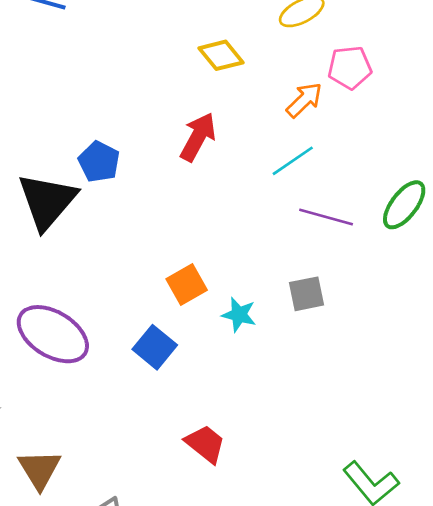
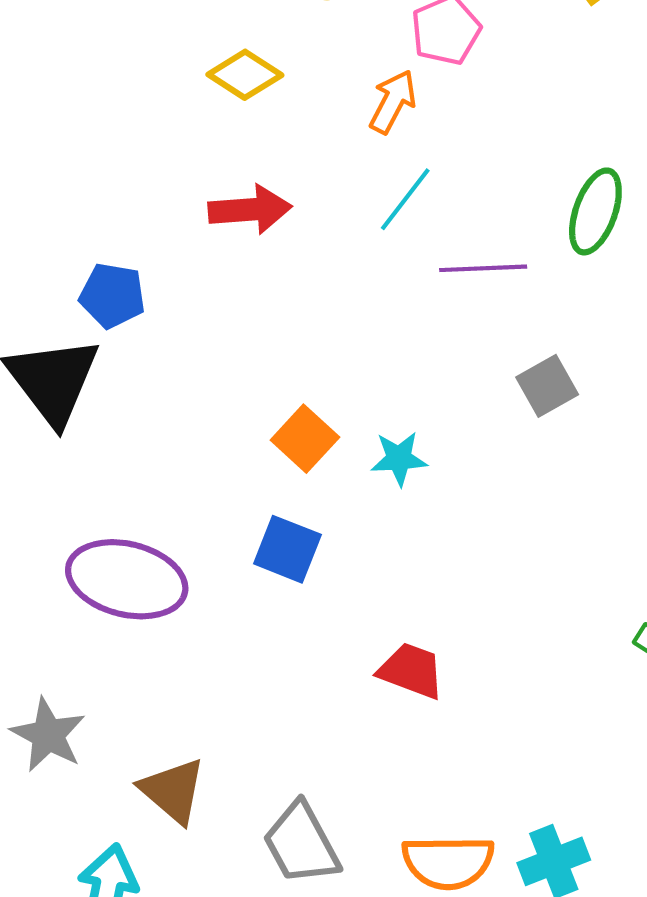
red arrow: (198, 137) -> (250, 210), turned 75
gray square: (306, 294) -> (547, 386), moved

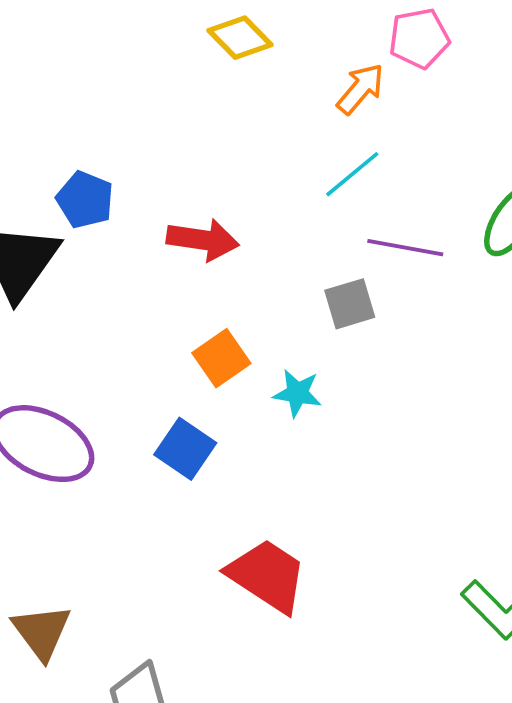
red arrow: (250, 210) -> (203, 240), moved
gray square: (547, 386) -> (350, 304), moved
red trapezoid: (411, 671) -> (267, 576), size x1.4

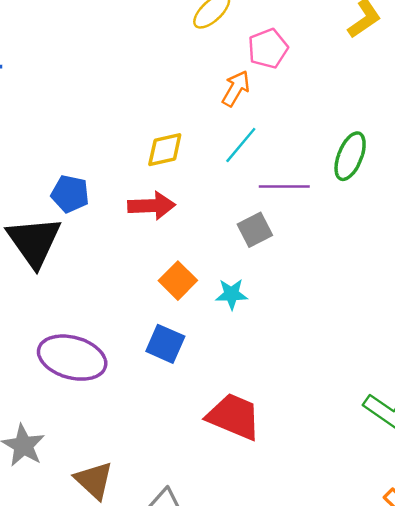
yellow diamond: (240, 38) -> (165, 150), moved, turned -48

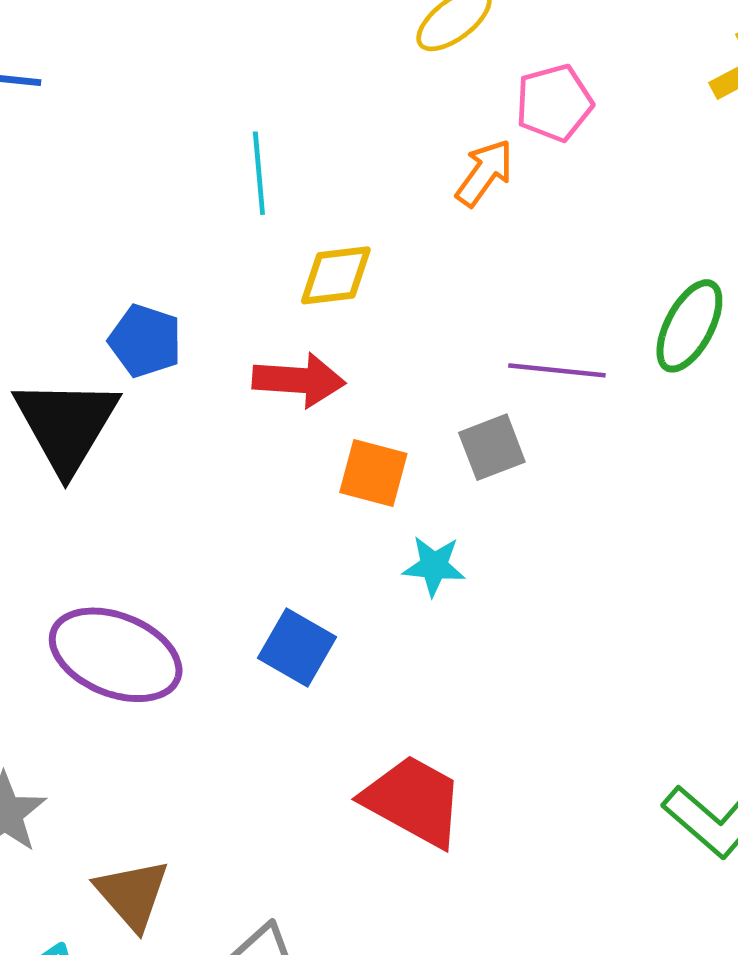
cyan line: (241, 145) -> (259, 173), moved, turned -51
orange square: (178, 281) -> (373, 473), moved, turned -36

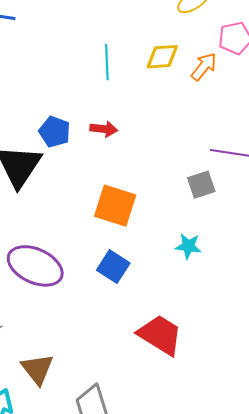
yellow diamond: (336, 275) -> (162, 57), moved
red arrow: (299, 380) -> (104, 129), moved, size x0.7
orange square: (373, 473) -> (115, 206), moved, size x1.4
cyan star: (434, 566) -> (188, 246), moved

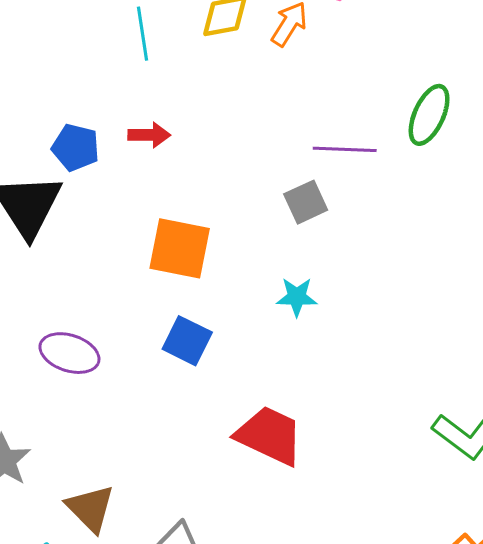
purple ellipse: (35, 266) -> (69, 353), size x0.7

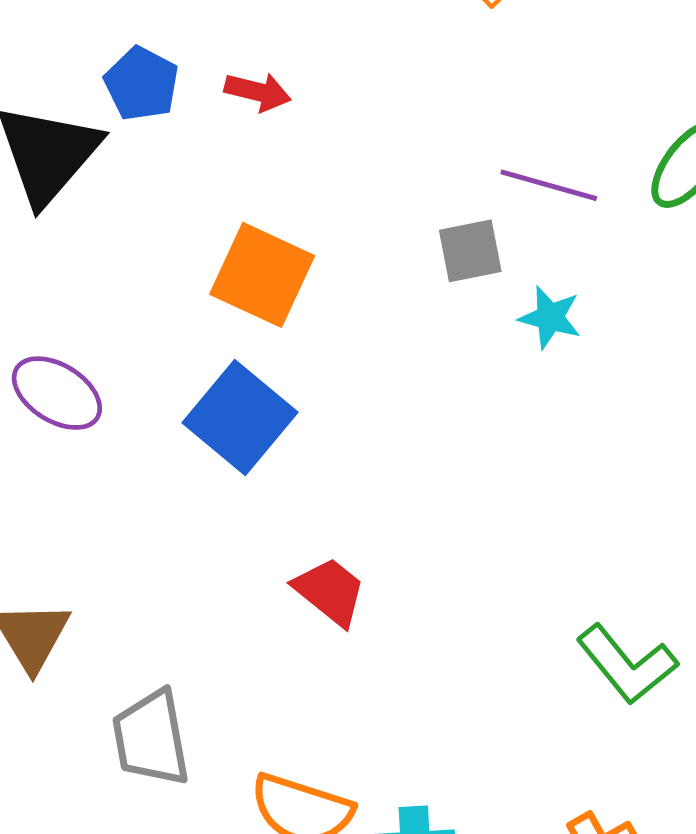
cyan star: (297, 297) -> (550, 317), moved
blue square: (187, 341) -> (240, 417), size x1.4
red trapezoid: (269, 436) -> (330, 591), size x0.7

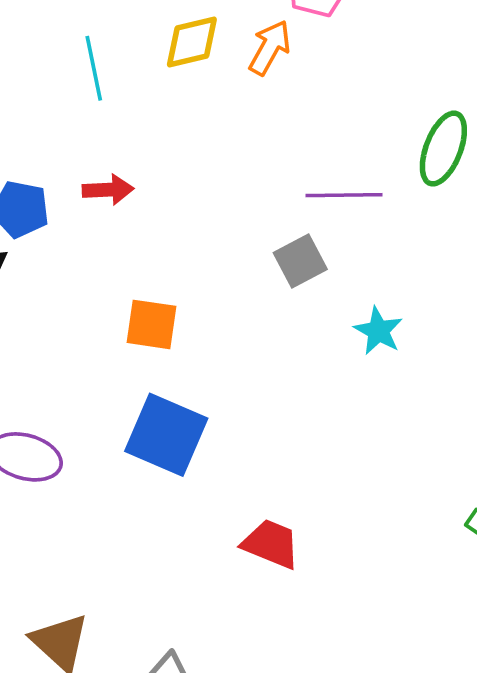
orange square: (262, 275) -> (151, 324), size x0.7
cyan star: (550, 317) -> (378, 331), moved, turned 30

